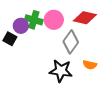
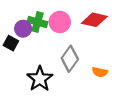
gray diamond: (71, 42) -> (70, 59), moved
black star: (61, 71) -> (40, 79), moved, turned 30

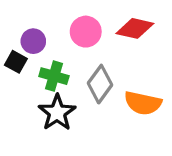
green cross: (38, 22) -> (54, 76), moved
orange semicircle: (100, 72) -> (143, 103), size x1.6

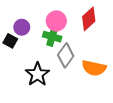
red diamond: (135, 28) -> (89, 19), turned -55
green cross: (54, 76) -> (52, 37), moved

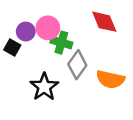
red diamond: (89, 19) -> (104, 22), turned -70
pink circle: (56, 21) -> (48, 28), moved

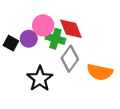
red diamond: (104, 22) -> (71, 29), moved
purple circle: (26, 32) -> (29, 39), moved

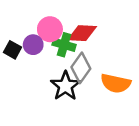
red diamond: (71, 29) -> (82, 33), turned -65
black star: (40, 79) -> (65, 86), moved

